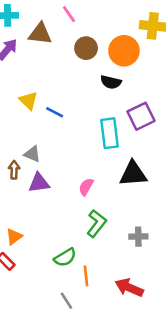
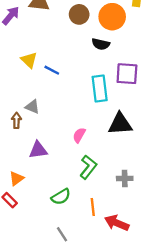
purple square: (141, 116) -> (127, 74), turned 30
purple triangle: (39, 183) -> (38, 150), moved
orange line: (86, 276) -> (93, 207), moved

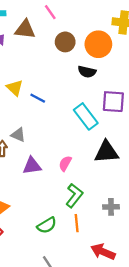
cyan rectangle: (100, 88) -> (86, 116), turned -30
purple triangle: (38, 150) -> (32, 166), moved
orange line: (93, 207) -> (77, 223), moved

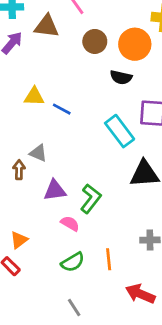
yellow triangle: (15, 88) -> (34, 97), turned -42
pink semicircle: (65, 163) -> (70, 223), moved, turned 91
green L-shape: (74, 196) -> (91, 199), moved

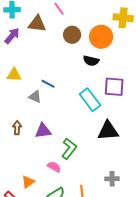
yellow triangle: (34, 97) -> (14, 75), moved
gray triangle: (38, 153) -> (35, 97), moved
purple triangle: (55, 190) -> (43, 131), moved
orange triangle: (19, 240) -> (28, 182), moved

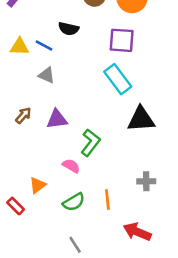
black semicircle: (91, 61) -> (69, 29), moved
blue line: (48, 84) -> (44, 45), moved
purple square: (114, 87) -> (122, 40), moved
brown arrow: (17, 128) -> (23, 115), turned 40

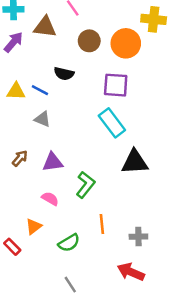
pink semicircle: (71, 166) -> (50, 199), moved
gray cross: (146, 181) -> (138, 237), moved
orange line: (107, 199) -> (102, 224), moved

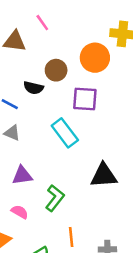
brown circle: (89, 41) -> (56, 70), moved
cyan rectangle: (112, 123) -> (65, 133), moved

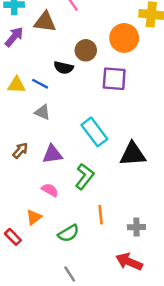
cyan rectangle: (65, 133) -> (94, 132), moved

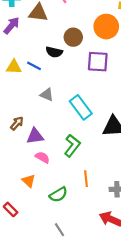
gray triangle: (43, 112) -> (47, 95), moved
purple triangle: (52, 154) -> (35, 136), moved
orange triangle: (34, 217) -> (29, 181), turned -40
red rectangle: (13, 237) -> (11, 209), moved

